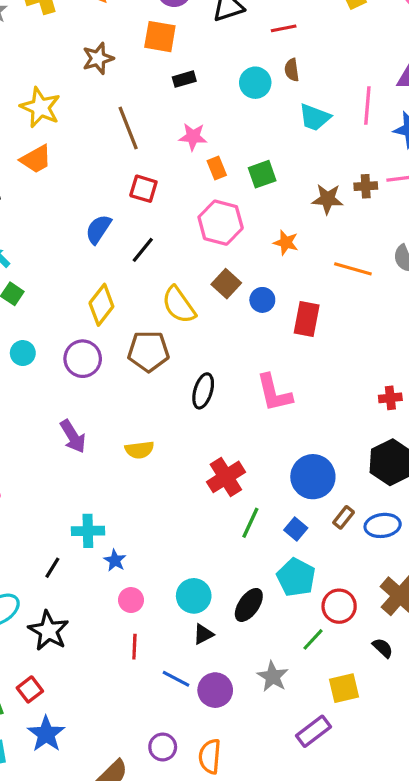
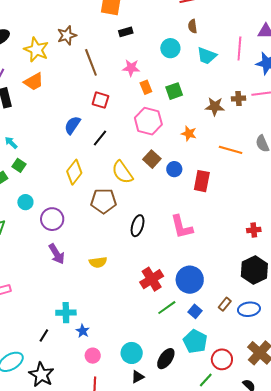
brown star: (98, 58) -> (67, 35), moved
cyan circle: (255, 83) -> (170, 48), moved
purple circle: (83, 359) -> (52, 219), moved
blue circle: (313, 477) -> (190, 280), moved
green line: (250, 523) -> (167, 308), turned 30

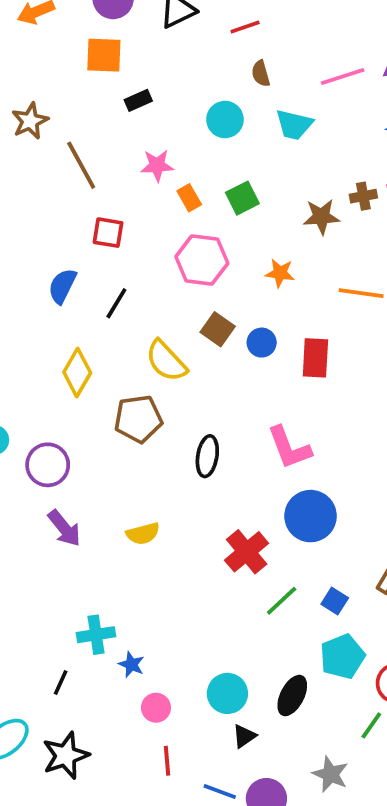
pink line: (239, 48) -> (343, 76), moved, turned 75
blue circle: (190, 280) -> (311, 516), moved
cyan pentagon: (195, 341) -> (342, 657), turned 30
black star: (41, 375) -> (66, 756), turned 30

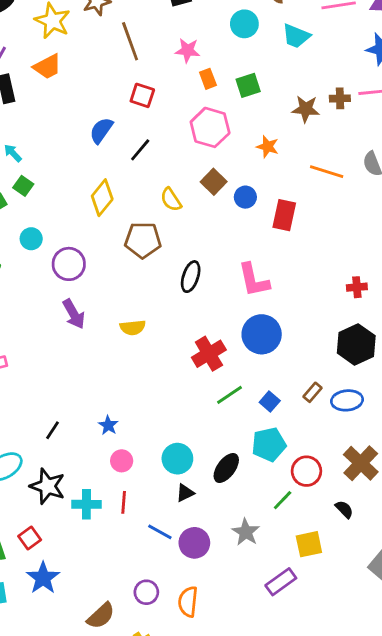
yellow semicircle: (166, 361) -> (171, 200), size x0.7
cyan cross: (96, 635) -> (86, 504), moved
black star: (66, 756) -> (48, 486), turned 30

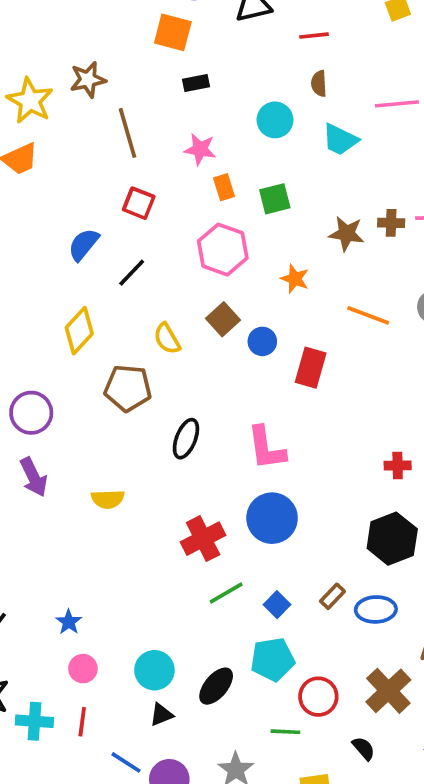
green line: (283, 500) -> (285, 732), turned 45

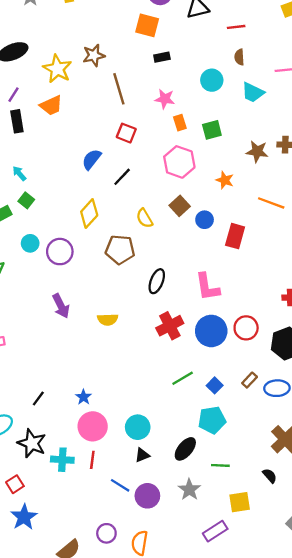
purple circle: (31, 413) -> (60, 252), moved
red cross: (203, 539) -> (170, 326), moved
pink circle: (83, 669) -> (93, 426), size x1.6
black ellipse: (216, 686) -> (185, 449), moved
red circle: (318, 697) -> (246, 328), moved

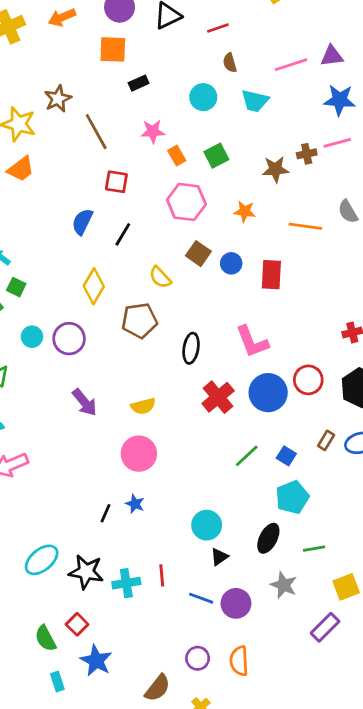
black line: (38, 399) -> (106, 513), moved
pink circle: (93, 426) -> (139, 454), moved

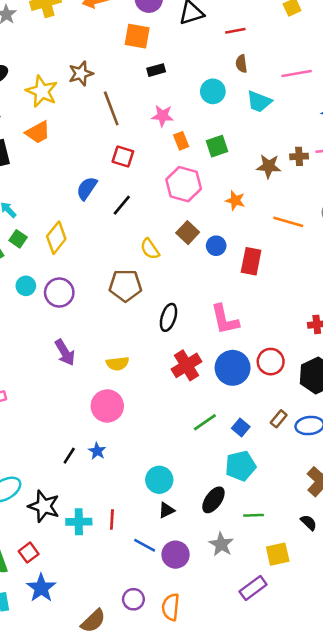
yellow diamond: (94, 286) -> (56, 238), moved

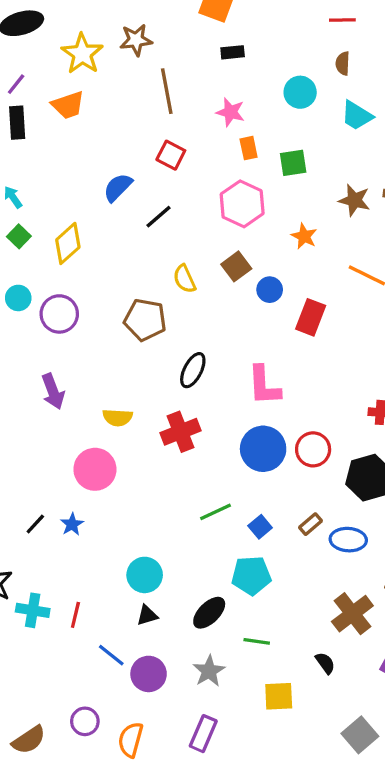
red cross: (187, 365) -> (181, 432), moved
purple rectangle: (253, 588) -> (203, 734), moved, turned -40

